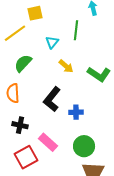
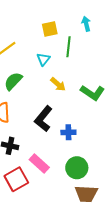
yellow square: (35, 13) -> (50, 29), moved

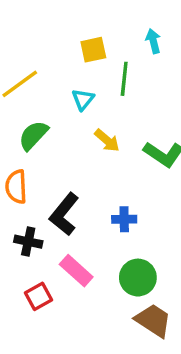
black L-shape: (43, 119) -> (64, 214), moved
red square: (16, 179) -> (39, 296), size x0.7
brown trapezoid: (86, 194) -> (153, 320), turned -150

